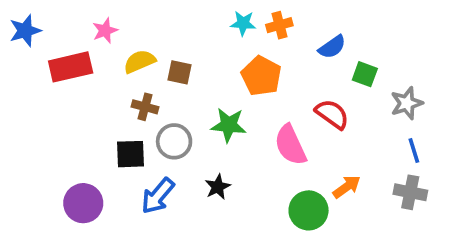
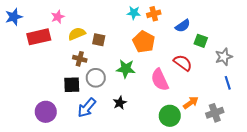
gray cross: (410, 192) -> (215, 113), moved, turned -30

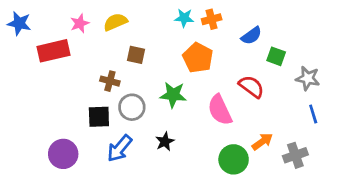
blue star: (14, 17) -> (19, 23), turned 30
yellow semicircle: (77, 34) -> (115, 22), moved
gray star: (224, 57) -> (308, 78), turned 30

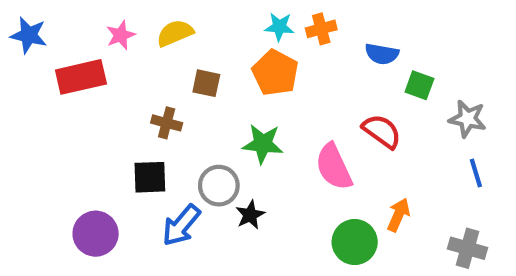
blue semicircle: (251, 36) -> (382, 54), turned 45
orange pentagon: (198, 58) -> (275, 73), moved
gray circle: (132, 107) -> (219, 186), moved
orange arrow: (262, 142) -> (399, 215), turned -30
gray cross: (295, 155) -> (467, 248), moved, turned 35

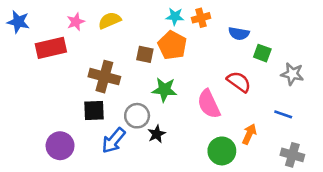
brown square: (206, 83) -> (145, 54), moved
brown cross: (167, 123) -> (104, 77), size x1.6
blue line: (476, 173) -> (283, 114), moved, turned -54

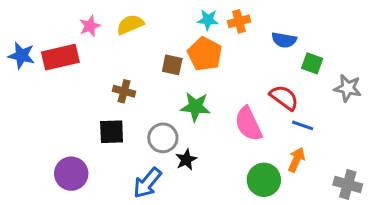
blue star: (18, 22) -> (21, 56), moved
brown cross: (104, 77) -> (124, 91), size x0.6
blue line: (283, 114) -> (303, 125), moved
blue arrow: (114, 141) -> (147, 183), moved

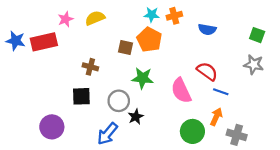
green square: (312, 63) -> (257, 35), moved
gray cross: (348, 184) -> (237, 135), moved

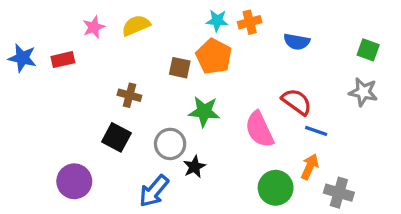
red rectangle: (44, 42) -> (63, 60), size x0.6
black square: (81, 96) -> (116, 137), turned 30

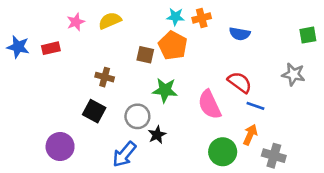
green square: (368, 50) -> (308, 35), moved, turned -30

